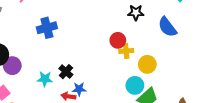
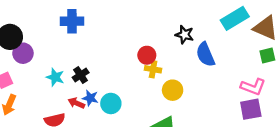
black star: (136, 13) -> (185, 35), moved
cyan circle: (135, 85) -> (111, 103), moved

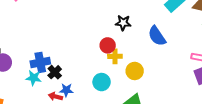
blue cross: (72, 21) -> (40, 62), moved
black star: (185, 35) -> (123, 23), moved
cyan circle: (111, 103) -> (102, 82), moved

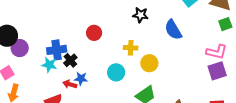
red circle: (108, 45) -> (94, 33), moved

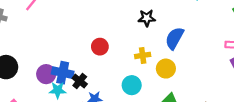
blue semicircle: (173, 30) -> (174, 38), moved, turned 70
purple circle: (20, 48) -> (46, 74), moved
blue cross: (57, 50) -> (63, 73), turned 30

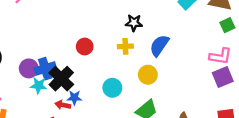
yellow cross: (143, 55) -> (125, 46), moved
blue cross: (63, 73) -> (45, 69), turned -35
black cross: (80, 81) -> (61, 79), size x1.6

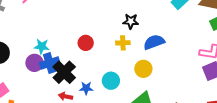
blue semicircle: (159, 45) -> (154, 42), turned 35
cyan star: (39, 85) -> (42, 46), moved
blue star: (74, 98) -> (86, 88), moved

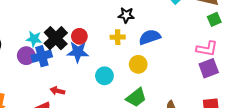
black cross: (64, 72) -> (56, 38), moved
blue star: (86, 88) -> (78, 52), moved, size x1.5

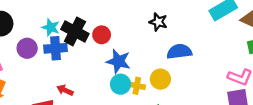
yellow cross: (118, 37) -> (137, 86), moved
black cross: (56, 38) -> (75, 31), turned -30
blue star: (78, 52) -> (118, 61), moved
purple circle: (26, 56) -> (27, 48), moved

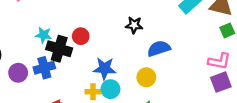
cyan star: (51, 27) -> (43, 35), moved
red circle: (102, 35) -> (81, 36), moved
yellow cross: (137, 86) -> (93, 92), moved

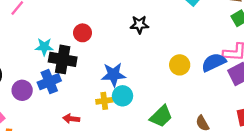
red circle: (81, 36) -> (83, 33), moved
blue semicircle: (159, 49) -> (214, 62), moved
yellow circle: (146, 77) -> (180, 65), moved

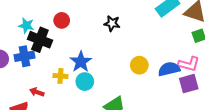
blue star: (113, 75) -> (81, 62), turned 30
yellow cross: (104, 101) -> (60, 76), moved

